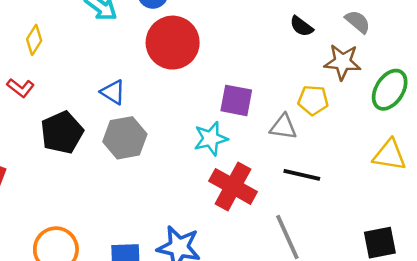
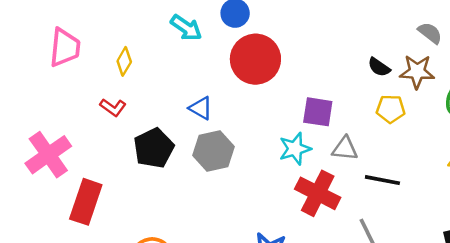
black semicircle: (301, 26) -> (379, 67), moved
gray triangle: (283, 127) -> (345, 149), moved

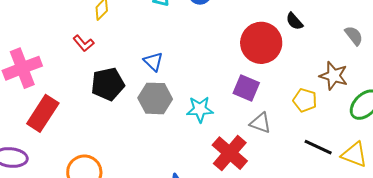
gray semicircle: (430, 33) -> (354, 36), moved
red circle: (255, 59) -> (261, 43), moved
black semicircle: (379, 67) -> (294, 21), moved
cyan star: (295, 149) -> (200, 109), moved
black line: (382, 180) -> (318, 147), moved

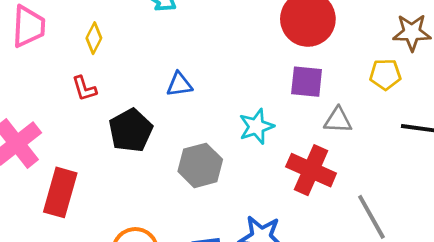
red L-shape: (83, 43) -> (84, 88), turned 40
blue triangle: (153, 62) -> (179, 84), turned -35
gray hexagon: (155, 98) -> (200, 165), moved

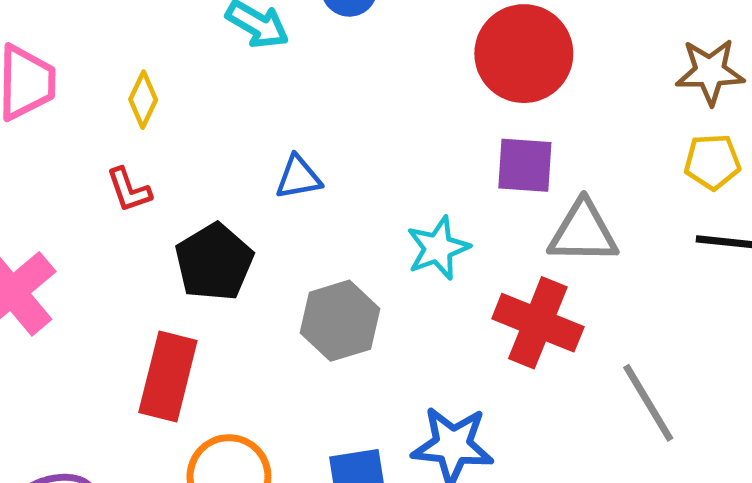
yellow pentagon: (385, 74) -> (712, 162), moved
gray triangle: (338, 120) -> (583, 232), size x1.4
red rectangle: (60, 192) -> (168, 377), moved

